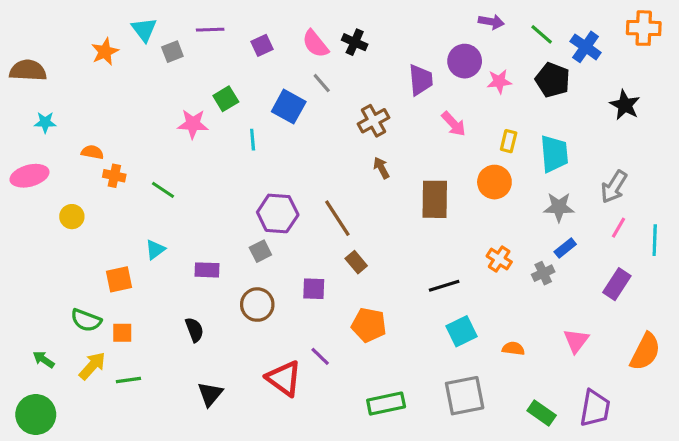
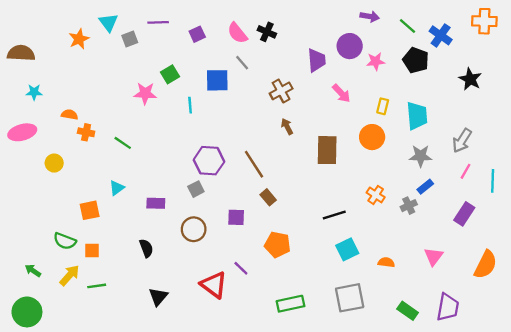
blue square: (289, 107) -> (217, 80), turned -30

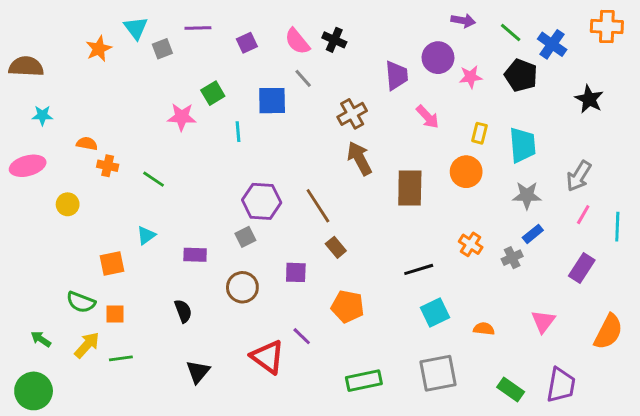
brown arrow: (287, 126) -> (359, 158), size x1.6

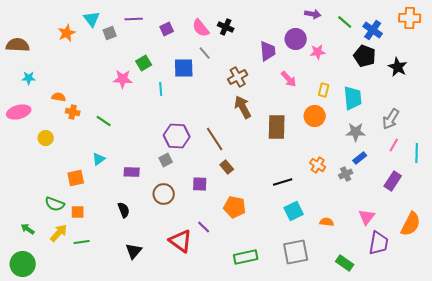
black pentagon: (521, 75) -> (365, 56), moved
purple trapezoid: (561, 385) -> (379, 243), moved

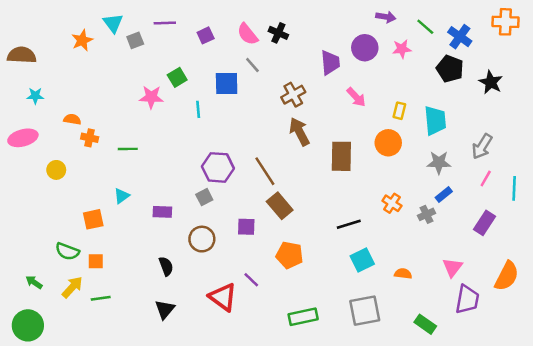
pink star: (318, 52) -> (402, 49), moved
green line: (104, 121) -> (128, 149), turned -35
brown rectangle: (227, 167) -> (280, 206), size x1.5
black semicircle: (124, 210) -> (166, 266), moved

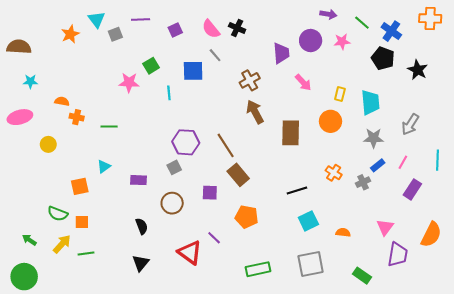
pink line: (486, 179) -> (403, 162), moved

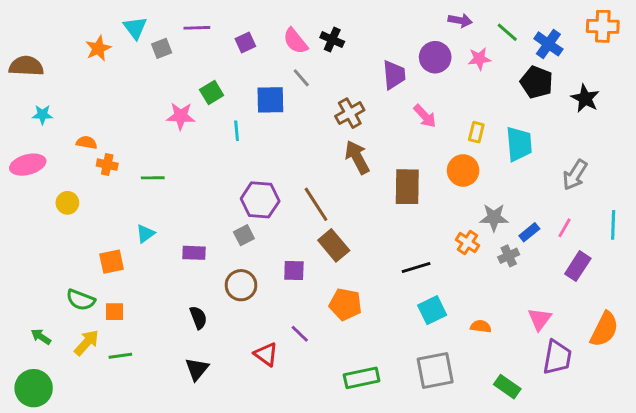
gray star: (374, 138) -> (494, 218), moved
red triangle: (190, 252) -> (266, 354), size x0.7

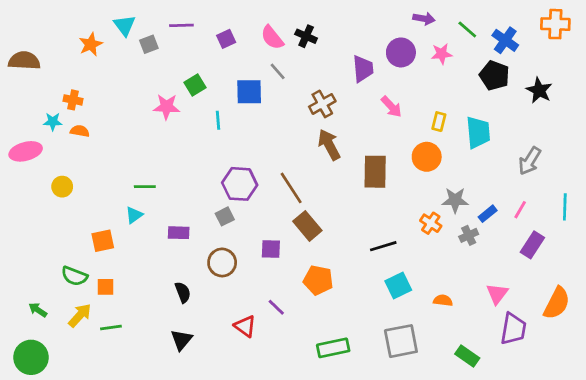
cyan star: (42, 115) -> (53, 122), moved
orange cross: (107, 165) -> (73, 100), moved
green line: (153, 178) -> (145, 187), moved

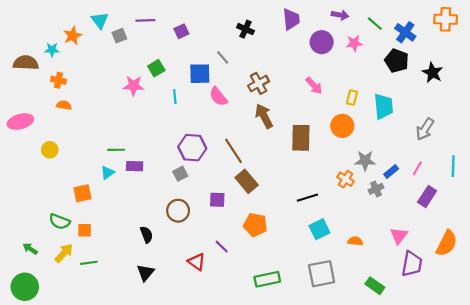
pink semicircle: (272, 38) -> (218, 97), moved
brown semicircle: (24, 61) -> (26, 63), moved
purple trapezoid: (363, 69) -> (291, 19), moved
cyan star: (53, 122) -> (52, 50), moved
purple rectangle: (179, 233) -> (135, 166), moved

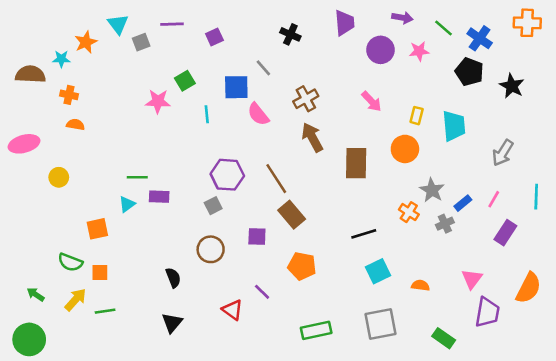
gray star: (365, 161) -> (432, 190), turned 30

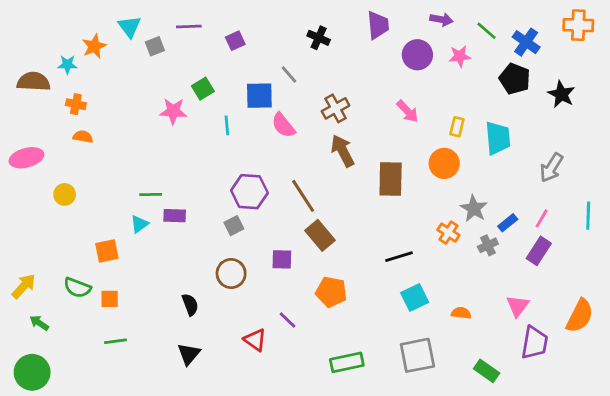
purple rectangle: (505, 233) -> (539, 251), moved
yellow arrow: (75, 300) -> (24, 286), moved

